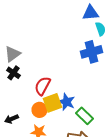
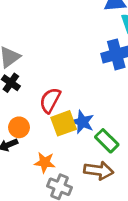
orange circle: (40, 110) -> (19, 127), moved

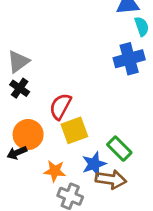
blue star: (82, 122) -> (94, 164), moved, turned 30
orange circle: (19, 127) -> (28, 135), size x1.4

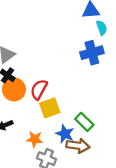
orange circle: (28, 135) -> (14, 89), moved
blue star: (94, 164) -> (65, 134), turned -30

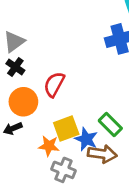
orange circle: (14, 89) -> (23, 102), moved
yellow square: (50, 108) -> (66, 128), moved

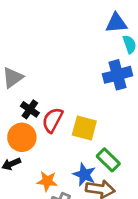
black cross: (15, 67) -> (30, 109), moved
yellow square: (66, 128) -> (84, 128), moved, turned 35

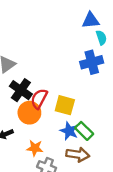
black cross: (30, 109) -> (21, 90), size x1.5
orange circle: (22, 137) -> (29, 113), moved
blue star: (84, 174) -> (69, 131), moved

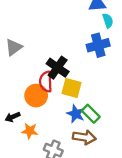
black cross: (21, 90) -> (58, 68), moved
red semicircle: (39, 99) -> (46, 82), turned -30
orange star: (35, 148) -> (30, 131), moved

